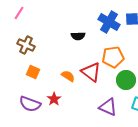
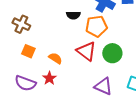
orange pentagon: (113, 57) -> (96, 26), moved
orange semicircle: (68, 76) -> (55, 58), moved
green circle: (126, 80) -> (112, 53), moved

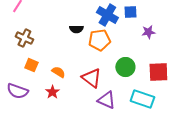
red triangle: (86, 51) -> (91, 78), moved
green circle: (112, 53) -> (125, 67), moved
purple semicircle: (25, 83) -> (17, 91), moved

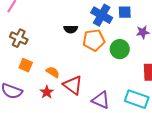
green circle: (125, 67) -> (120, 49), moved
red triangle: (91, 78) -> (73, 85), moved

